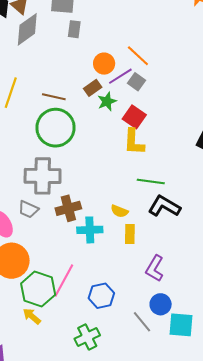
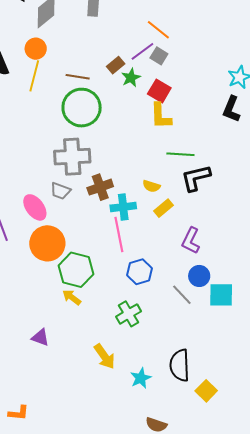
orange circle: (104, 64) -> (36, 49), moved
black L-shape: (164, 206) -> (196, 178), turned -40
yellow rectangle: (130, 234) -> (164, 208), turned 54
pink line: (64, 280) -> (119, 235), moved, turned -36

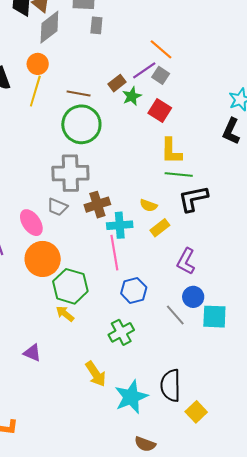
yellow L-shape: (161, 116) -> (171, 151), moved
cyan star: (141, 378) -> (131, 397), size x1.6

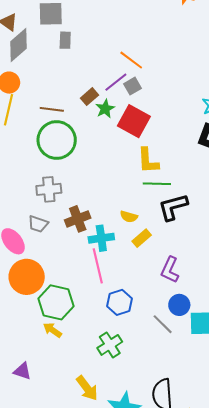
gray square: (161, 75) -> (133, 86), turned 30
red square: (160, 111) -> (134, 121), size x1.4
gray cross: (70, 173) -> (49, 189), size x0.7

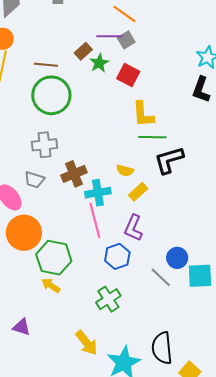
purple line: (116, 82) -> (109, 36), turned 40
red square: (134, 121) -> (128, 75), size x0.7
purple L-shape: (170, 270) -> (133, 228), moved

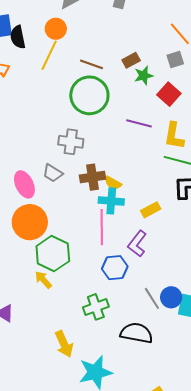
purple line: (109, 36) -> (139, 123), moved
yellow semicircle: (125, 170) -> (113, 183), moved
blue circle: (177, 258) -> (171, 297), moved
black semicircle: (162, 348) -> (136, 333), moved, turned 92

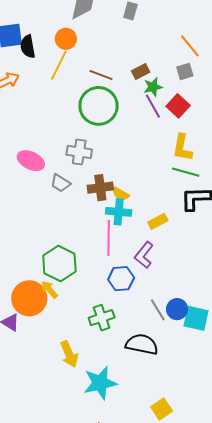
purple line: (139, 123) -> (153, 106), moved, turned 45
pink ellipse: (24, 184) -> (31, 161), moved, turned -40
orange circle: (30, 222) -> (29, 298), moved

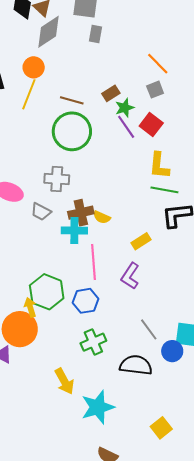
cyan cross: (119, 212) -> (74, 230), moved
blue hexagon: (121, 279) -> (86, 301), moved
yellow arrow: (49, 290) -> (30, 307), moved, turned 30
blue circle: (177, 309) -> (172, 351), moved

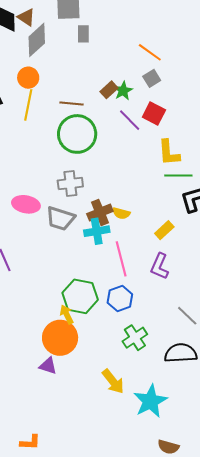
green star: (125, 108) -> (123, 91), moved
gray trapezoid: (41, 212) -> (60, 218), size x1.4

